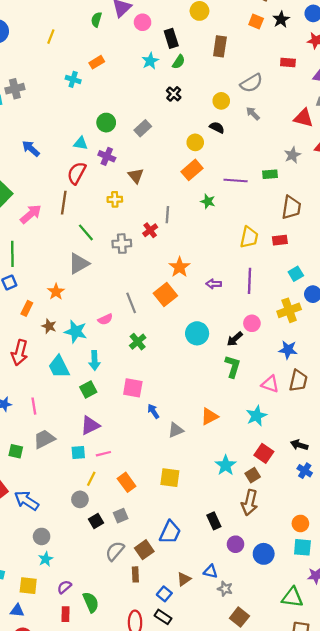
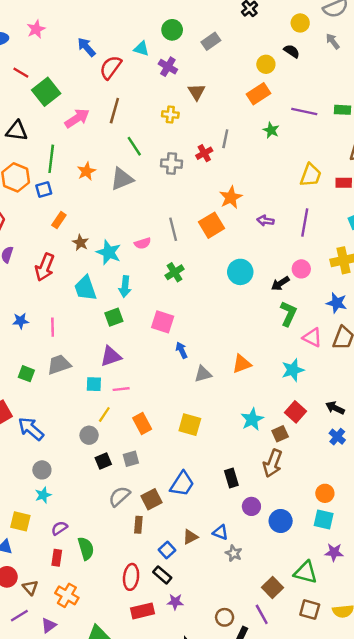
red semicircle: (77, 173) -> (111, 67), moved
orange star: (56, 292) -> (86, 171), moved
green L-shape: (233, 366) -> (288, 314), moved
brown square: (239, 617) -> (273, 587), moved

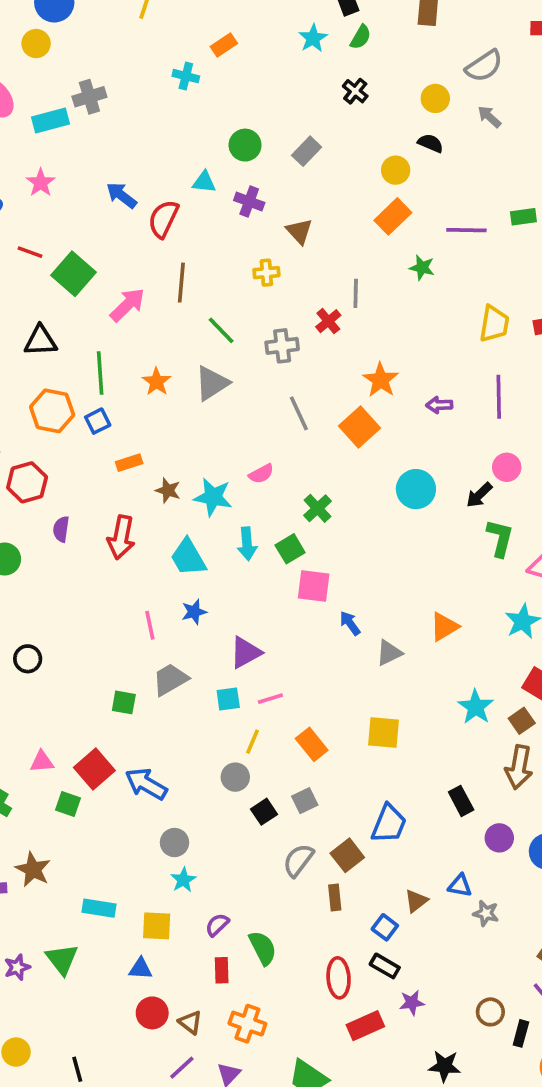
orange rectangle: (59, 220) -> (129, 463), turned 49
gray line: (173, 229) -> (299, 413), moved
green square: (114, 317) -> (290, 549), moved
blue star: (21, 321) -> (194, 612), moved

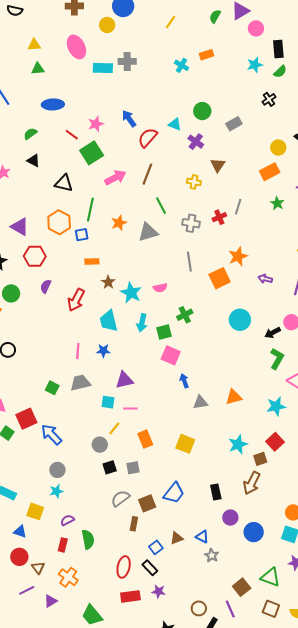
pink star: (41, 183) -> (96, 124), moved

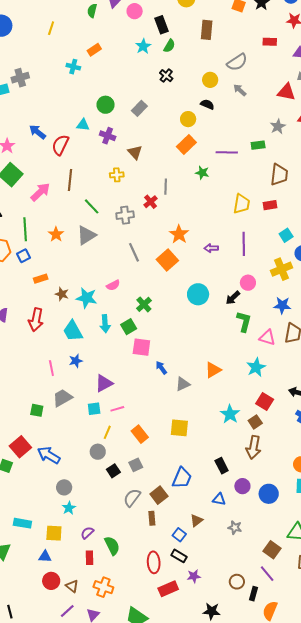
blue triangle: (202, 537) -> (219, 499), moved

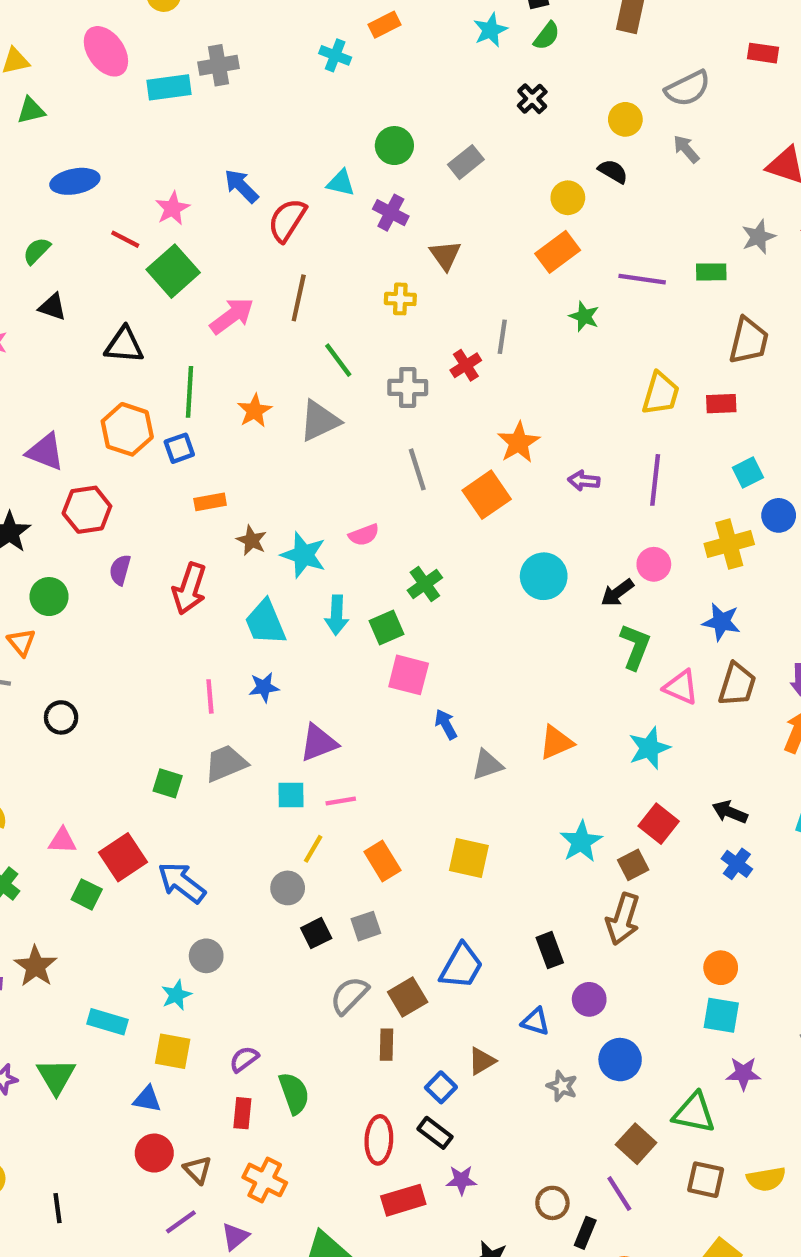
blue circle: (269, 494) -> (620, 1060), moved
cyan star: (69, 508) -> (176, 995), moved

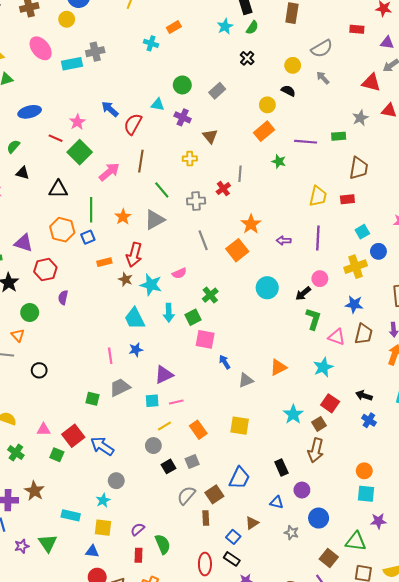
red arrow: (189, 589) -> (134, 255), moved
yellow line: (313, 849) -> (164, 426), turned 32

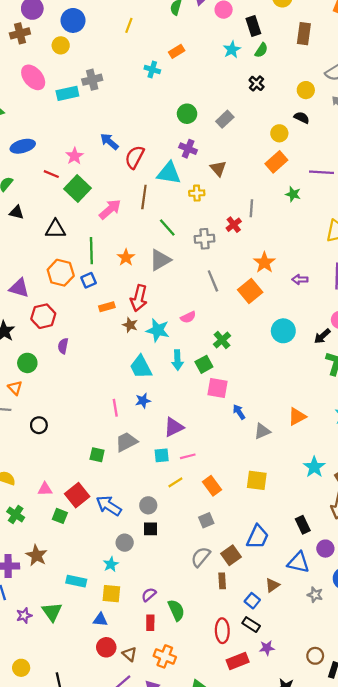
cyan triangle: (158, 105) -> (169, 173), moved, size x1.6
gray circle: (153, 446) -> (148, 505), moved
black square: (168, 466) -> (150, 529), moved, turned 32
blue triangle: (277, 502) -> (298, 562), size x1.5

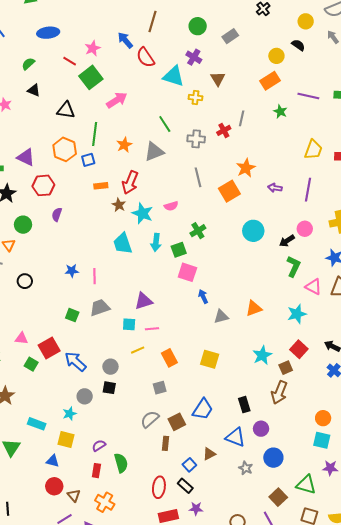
red semicircle: (135, 157) -> (145, 57), turned -70
brown line: (144, 197) -> (153, 22), moved
blue star: (143, 401) -> (72, 271), moved

